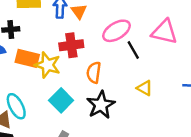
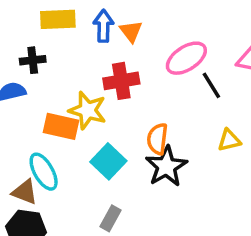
orange rectangle: (27, 58) -> (61, 126), moved
orange semicircle: (94, 72) -> (157, 139), moved
yellow triangle: (145, 88) -> (229, 140), turned -42

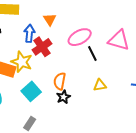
blue arrow: (103, 26) -> (29, 33), moved
red cross: (121, 81) -> (42, 47), turned -30
black star: (166, 166) -> (63, 97), size x0.6

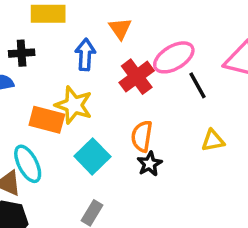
red cross: (42, 47) -> (137, 77), moved

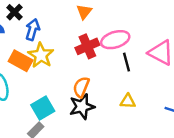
black cross: (22, 53) -> (14, 12), turned 35
blue arrow: (85, 55) -> (33, 30), moved
cyan square: (92, 156) -> (43, 108), moved
black star: (150, 164) -> (82, 107), size x1.5

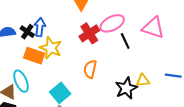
black cross: (14, 12) -> (27, 32), moved
yellow triangle: (128, 101) -> (143, 80), moved
black star: (82, 107) -> (126, 88), moved

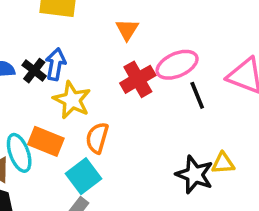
orange rectangle: (34, 56) -> (46, 141), moved
orange semicircle: (90, 69) -> (97, 138), moved
black star: (126, 88) -> (195, 175), turned -30

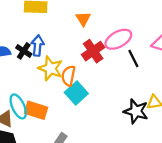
orange semicircle: (97, 138) -> (68, 76), moved
orange rectangle: (46, 141) -> (36, 110), moved
cyan square: (84, 176) -> (76, 93), moved

